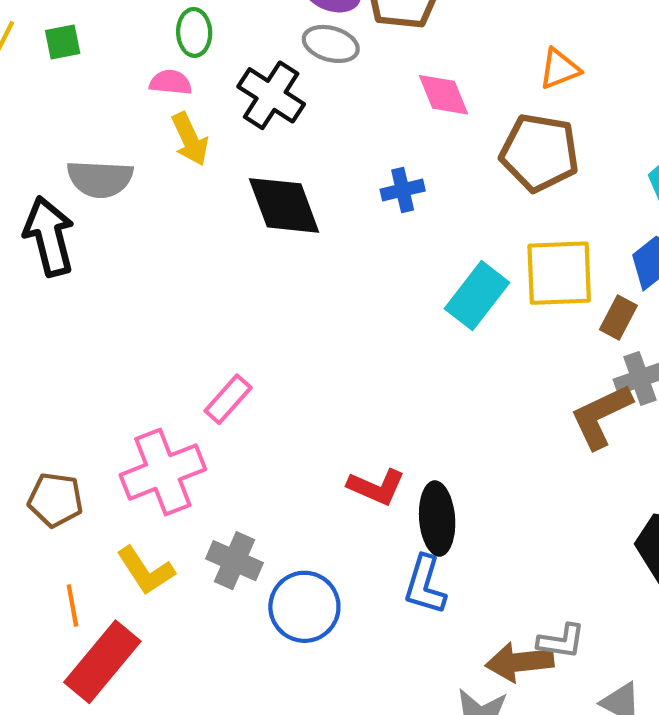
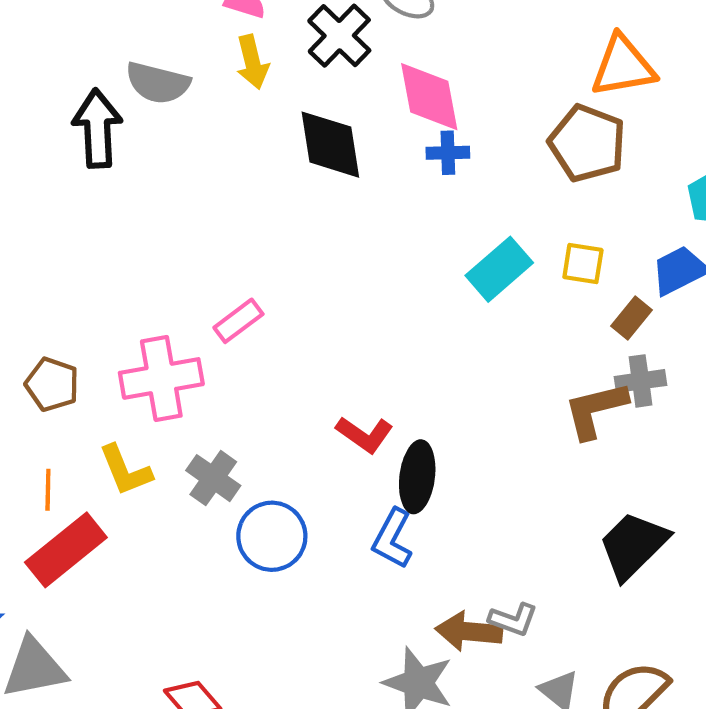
orange triangle: (559, 69) -> (623, 66), size x1.6
pink diamond: (443, 95) -> (429, 97), moved, size x1.4
yellow square: (559, 273) -> (583, 264), size x0.6

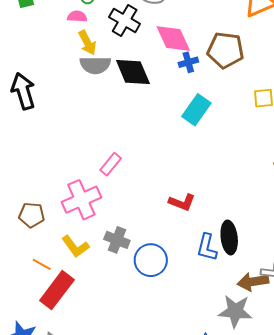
gray semicircle: (158, 83) -> (95, 65), moved
brown pentagon: (587, 143) -> (225, 50), moved
cyan rectangle: (499, 269) -> (196, 110), moved
black ellipse: (417, 477) -> (229, 237), moved
orange line: (48, 490) -> (42, 264), turned -48

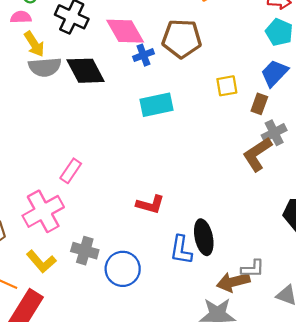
cyan rectangle: (196, 110) -> (157, 105), turned 48

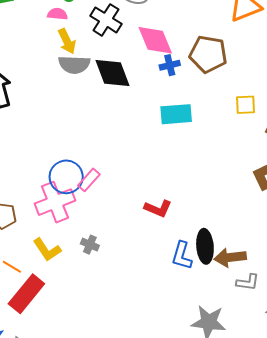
pink rectangle: (71, 171) -> (89, 180), moved
gray cross: (85, 251) -> (90, 245), size x0.7
blue circle: (123, 269) -> (66, 177), moved
brown arrow: (233, 282) -> (230, 257), moved

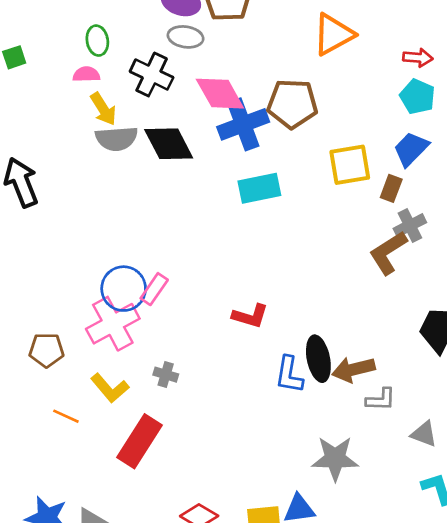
blue cross: (170, 65) -> (243, 124), size x1.8
yellow square: (246, 105) -> (350, 165), size x1.5
red rectangle: (26, 294) -> (139, 441), moved

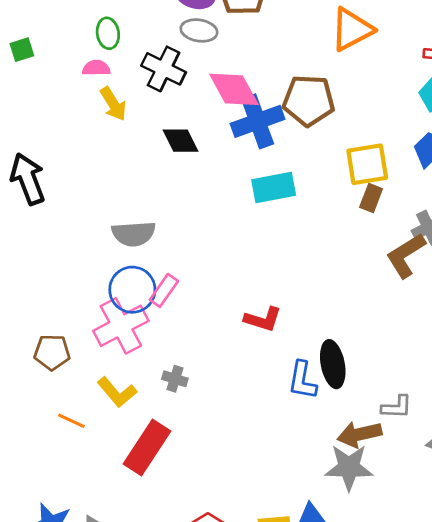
gray semicircle: (117, 139) -> (134, 234), moved
black diamond: (169, 144) -> (180, 141), size x0.7
brown rectangle: (391, 188) -> (371, 198), moved
brown arrow: (354, 369) -> (359, 434), moved

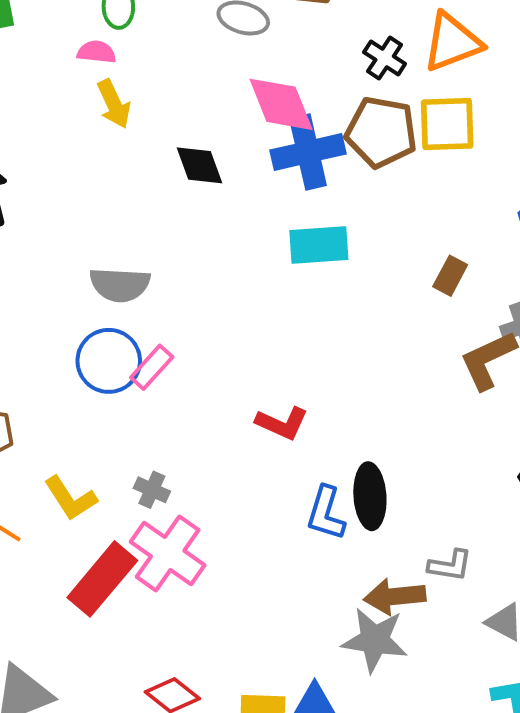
black cross: (164, 69) -> (385, 58), moved, size x0.7
yellow square: (367, 164) -> (447, 124), moved
pink cross: (121, 326) -> (168, 553), moved, turned -34

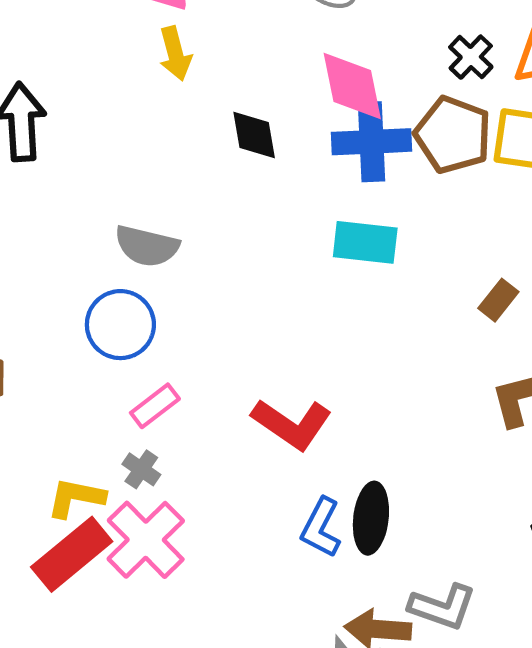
pink rectangle: (152, 367) -> (155, 406), moved
red L-shape: (282, 423) -> (292, 424), size x1.4
yellow L-shape: (70, 498) -> (76, 498), moved, turned 124
gray L-shape: (450, 565) -> (442, 607), size x1.4

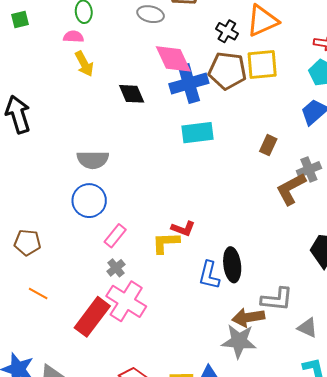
red L-shape: (292, 424) -> (183, 229), size x0.6
gray cross: (141, 469) -> (116, 268), turned 30
yellow L-shape: (76, 498) -> (166, 243), moved

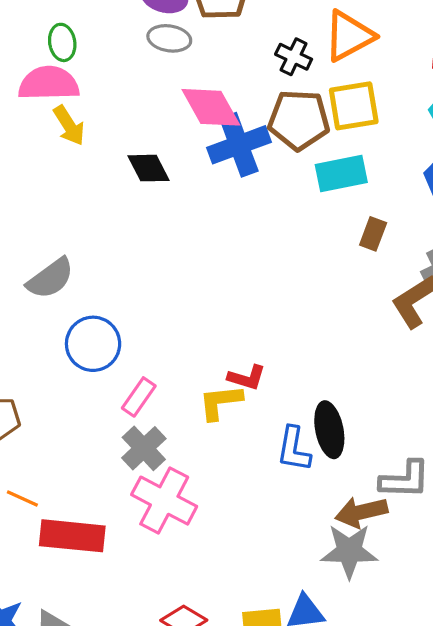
pink semicircle: (73, 37) -> (49, 83), size x1.8
cyan rectangle: (197, 133) -> (341, 174), moved
gray semicircle: (93, 160) -> (50, 278), moved, turned -32
gray cross: (116, 268) -> (144, 448), size x1.5
red rectangle: (92, 317) -> (72, 536), moved, turned 63

